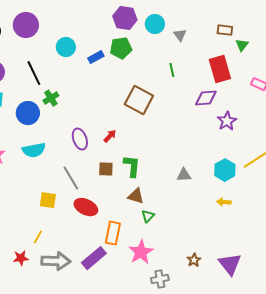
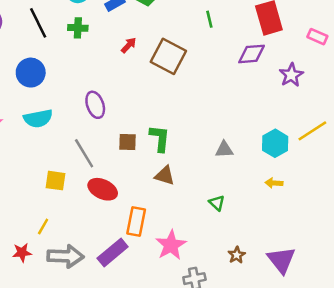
green cross: (51, 98) -> (78, 28), moved, turned 35
purple star: (227, 121) -> (291, 75), moved
red arrow: (110, 136) -> (129, 45), moved
green triangle: (148, 216) -> (217, 203), moved, turned -32

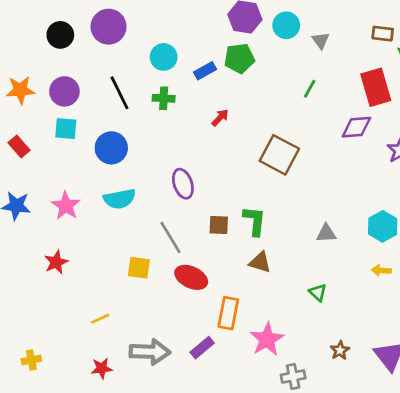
green line: (209, 19) -> (310, 89), turned 42
brown square: (168, 56) -> (279, 155), moved
yellow line: (43, 226) -> (100, 319), moved, turned 35
red star: (22, 253) -> (102, 368), moved
purple rectangle: (113, 253) -> (202, 348), size x0.7

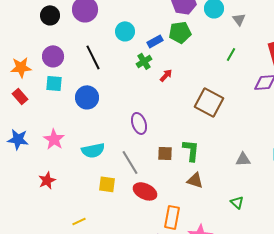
orange star: (20, 90) -> (21, 67), moved
green cross: (164, 98) -> (144, 61), moved, turned -35
cyan semicircle: (120, 199) -> (93, 150), moved

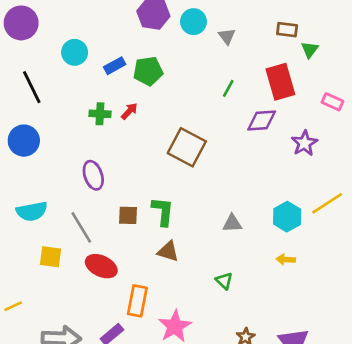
green pentagon: (180, 32) -> (148, 71), moved
green line: (231, 54) -> (228, 88), moved
green cross: (144, 61) -> (100, 114), moved, turned 35

